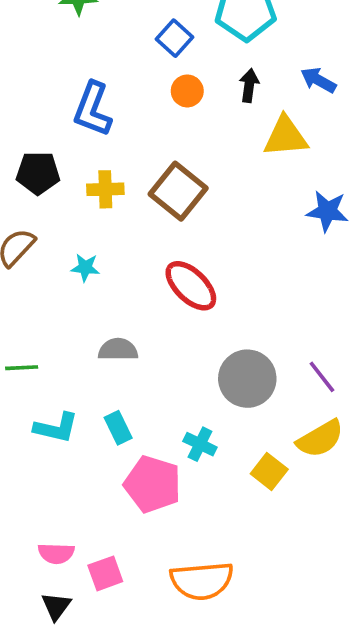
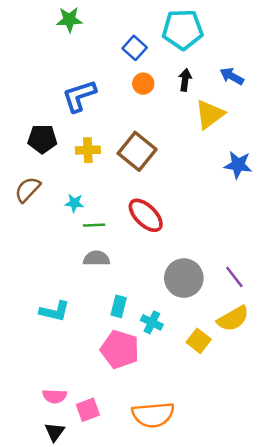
blue L-shape: (93, 109) -> (79, 96), turned 51
yellow triangle: (286, 136) -> (210, 114), turned -32
green line: (22, 368) -> (94, 225), moved
cyan rectangle: (118, 428) -> (119, 306), moved, turned 40

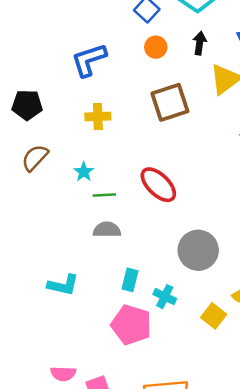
black pentagon: (42, 139) -> (27, 105), moved
brown square: (137, 151) -> (170, 102), moved, turned 33
cyan star: (74, 203) -> (84, 172), turned 30

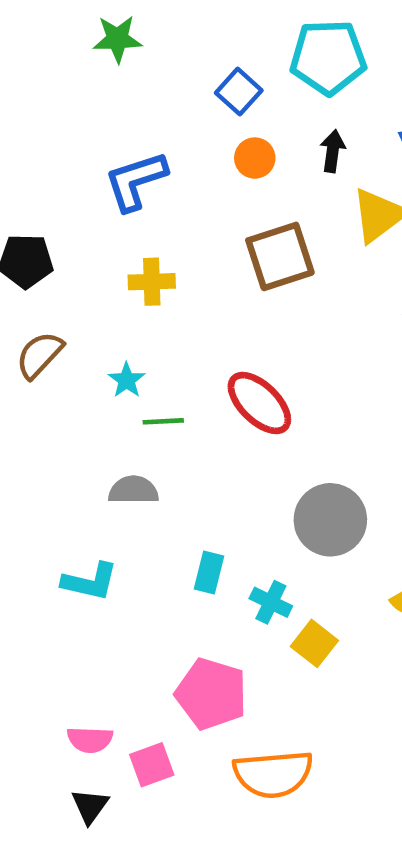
gray semicircle: (107, 230) -> (133, 490), moved
yellow square: (214, 316) -> (314, 643), moved
pink pentagon: (131, 325) -> (211, 694), moved

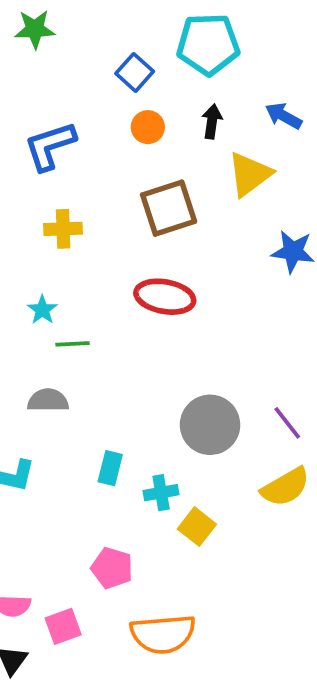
red ellipse: (259, 403) -> (165, 297), moved, turned -34
cyan cross: (271, 602) -> (161, 493), turned -36
pink pentagon: (211, 694) -> (112, 568), size x0.7

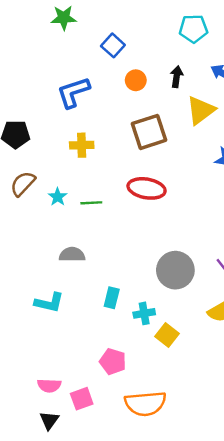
cyan pentagon: (208, 44) -> (193, 29), moved, size x0.7
blue square: (135, 72) -> (113, 45), moved
cyan star: (42, 310) -> (58, 197), moved
green line: (72, 344) -> (91, 203), moved

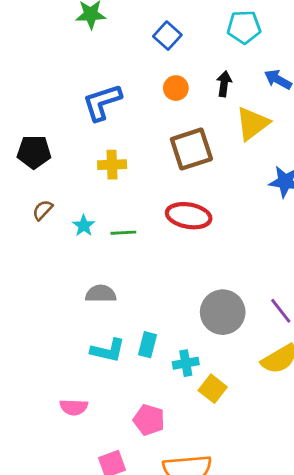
blue square: (113, 45) -> (167, 36), moved
brown semicircle: (23, 184) -> (43, 210), size x0.7
cyan L-shape: (49, 303) -> (108, 350), moved
pink semicircle: (49, 386) -> (74, 407), moved

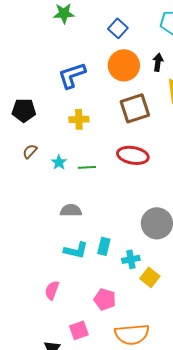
orange circle: (176, 88) -> (124, 65), size x1.8
pink semicircle: (74, 407) -> (52, 290), turned 108

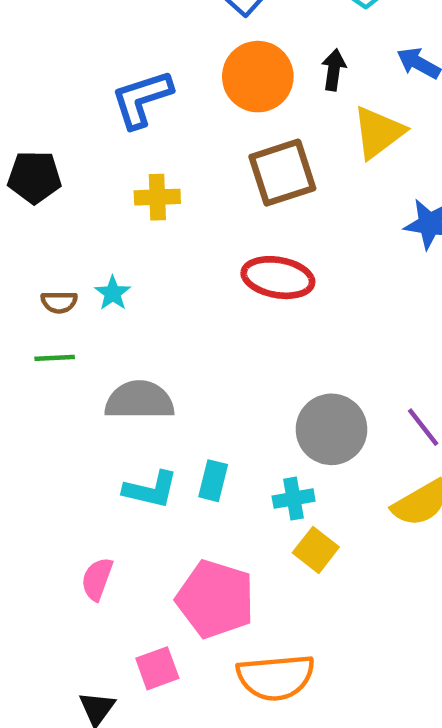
brown semicircle: (30, 151) -> (59, 302), moved, turned -133
green line: (87, 167) -> (55, 358), moved
gray semicircle: (71, 210) -> (139, 400), size x1.4
cyan cross: (131, 259) -> (294, 499), moved
pink pentagon: (105, 299) -> (215, 599), size x1.6

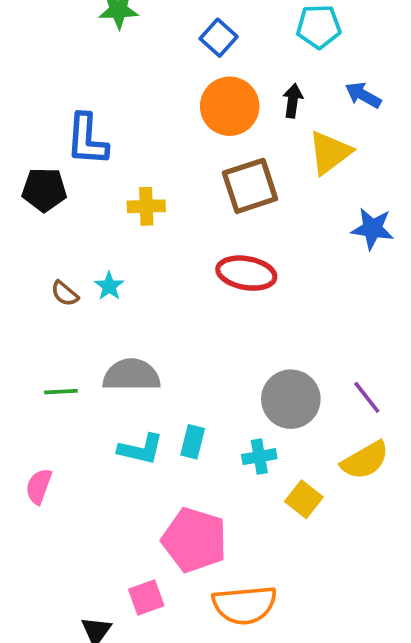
blue L-shape: (142, 99) -> (87, 140), moved, turned -68
brown semicircle: (59, 302) -> (65, 293), turned 40
green line: (55, 358) -> (61, 392), moved
yellow square: (316, 550) -> (304, 499), moved
pink semicircle: (97, 579) -> (39, 486), moved

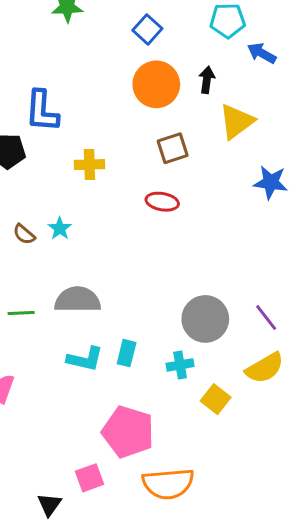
blue arrow: (363, 95) -> (262, 53), moved
brown square: (250, 186) -> (173, 148), size x0.7
red ellipse: (246, 273) -> (162, 202), moved, size x0.7

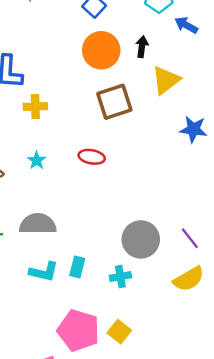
brown square: (173, 148) -> (114, 102), size x1.4
yellow cross: (89, 165) -> (35, 107), moved
red ellipse: (162, 202) -> (92, 157), moved
cyan star: (60, 228) -> (37, 160), moved
yellow square: (216, 399) -> (119, 332), moved

